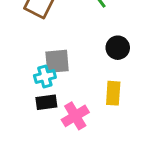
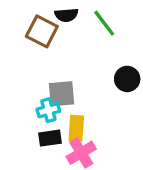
yellow rectangle: (113, 93) -> (76, 128), moved

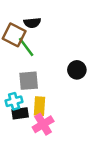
green line: (104, 23) -> (26, 47), moved
cyan cross: (48, 110) -> (14, 101), moved

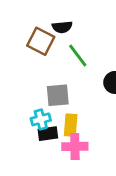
green line: (26, 47) -> (78, 55), moved
pink cross: (43, 124) -> (75, 146), turned 30

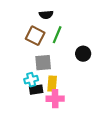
brown square: (41, 41) -> (35, 36), moved
green line: (78, 55) -> (57, 35), turned 60

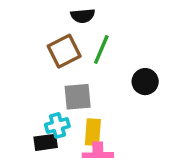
brown square: (35, 36) -> (64, 51), turned 36
black rectangle: (36, 90) -> (46, 142), moved

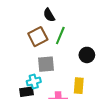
black semicircle: (83, 16) -> (49, 15), turned 64
yellow rectangle: (93, 132) -> (79, 86), moved

